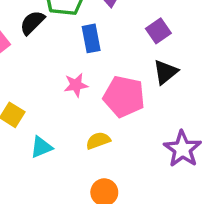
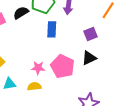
pink star: (76, 85) -> (38, 68), moved
yellow semicircle: (98, 141) -> (34, 86), moved

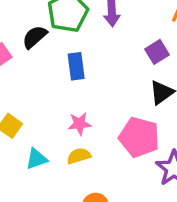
blue rectangle: (52, 29) -> (76, 66), moved
pink pentagon: (63, 66) -> (139, 137), moved

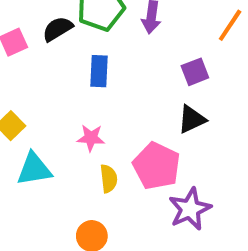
yellow semicircle: (79, 156) -> (109, 179), moved, turned 90
cyan triangle: (36, 159) -> (34, 169), size x1.4

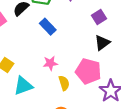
blue rectangle: (99, 71) -> (48, 27), turned -35

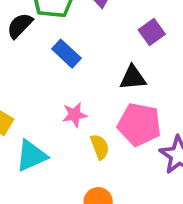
black triangle: (102, 43) -> (133, 78), moved, turned 35

